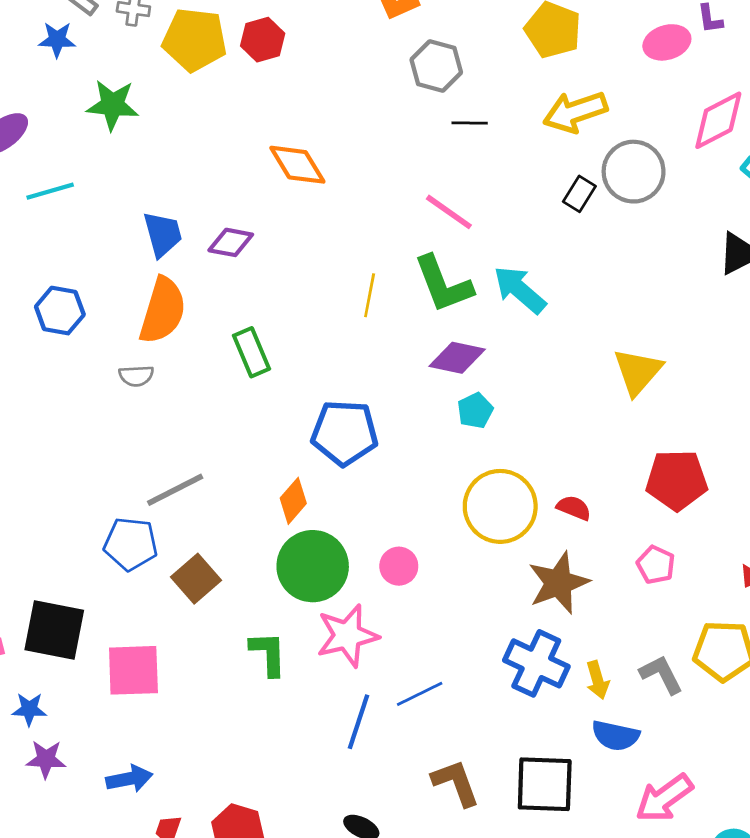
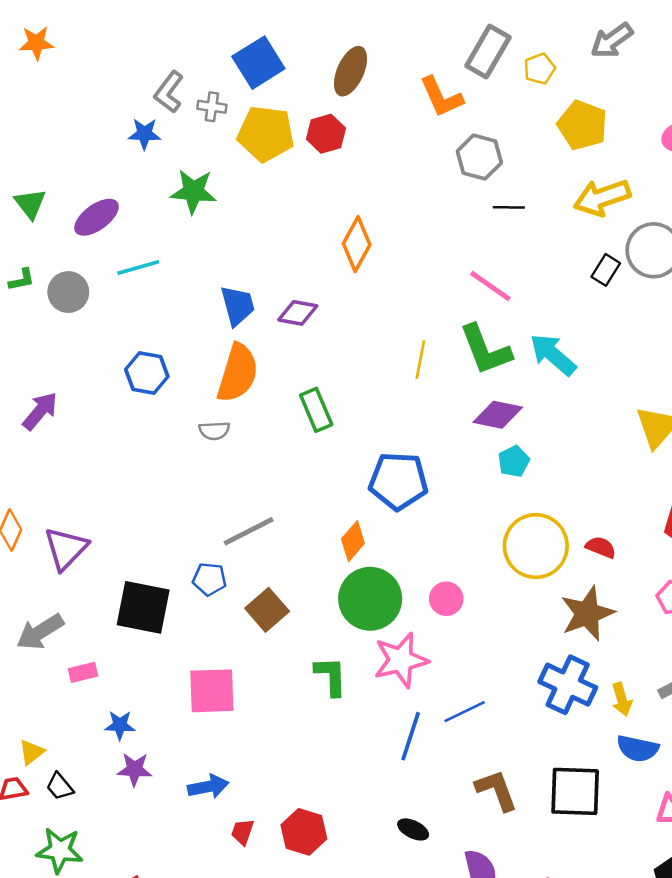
orange diamond: (297, 165) -> (357, 244), turned 60
blue pentagon: (131, 544) -> (209, 579), size x0.7
black square: (54, 630) -> (143, 607), moved

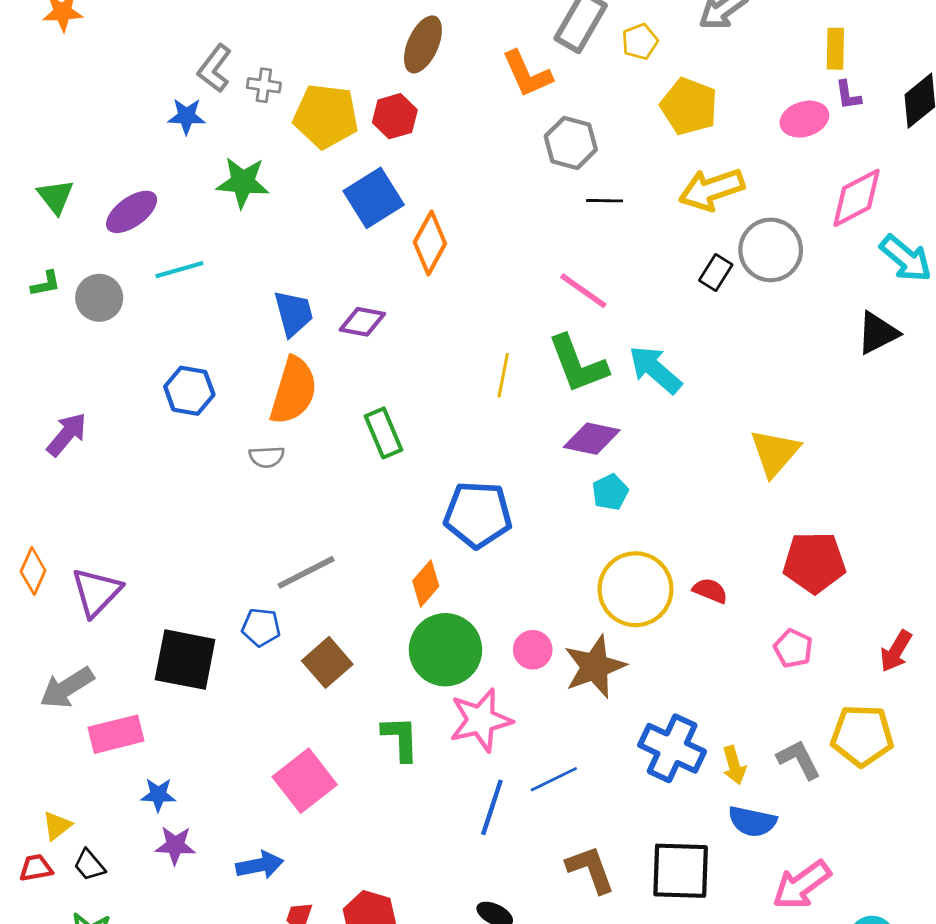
blue square: (258, 63) -> (374, 198), moved
brown star: (587, 614) -> (595, 667), moved
pink rectangle: (83, 672) -> (116, 734), size x1.6
pink square: (212, 691) -> (305, 781), moved, turned -36

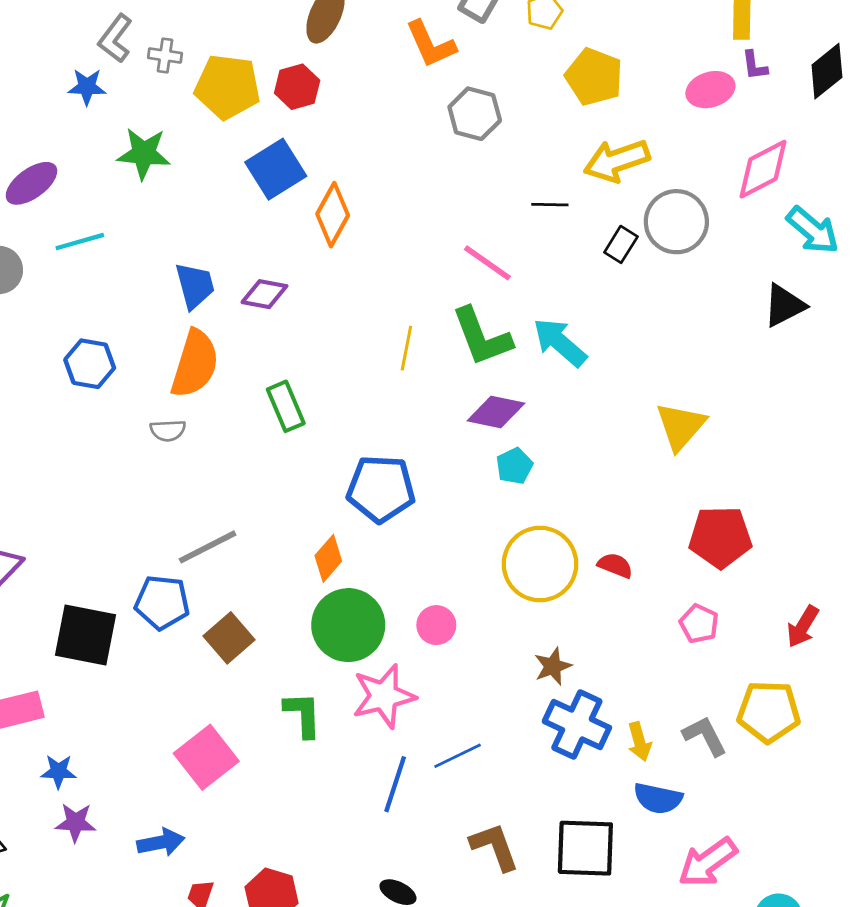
black line: (605, 201) -> (550, 205), moved
blue pentagon: (261, 627) -> (162, 602), size x1.4
brown star: (595, 667) -> (553, 666), moved, size x0.6

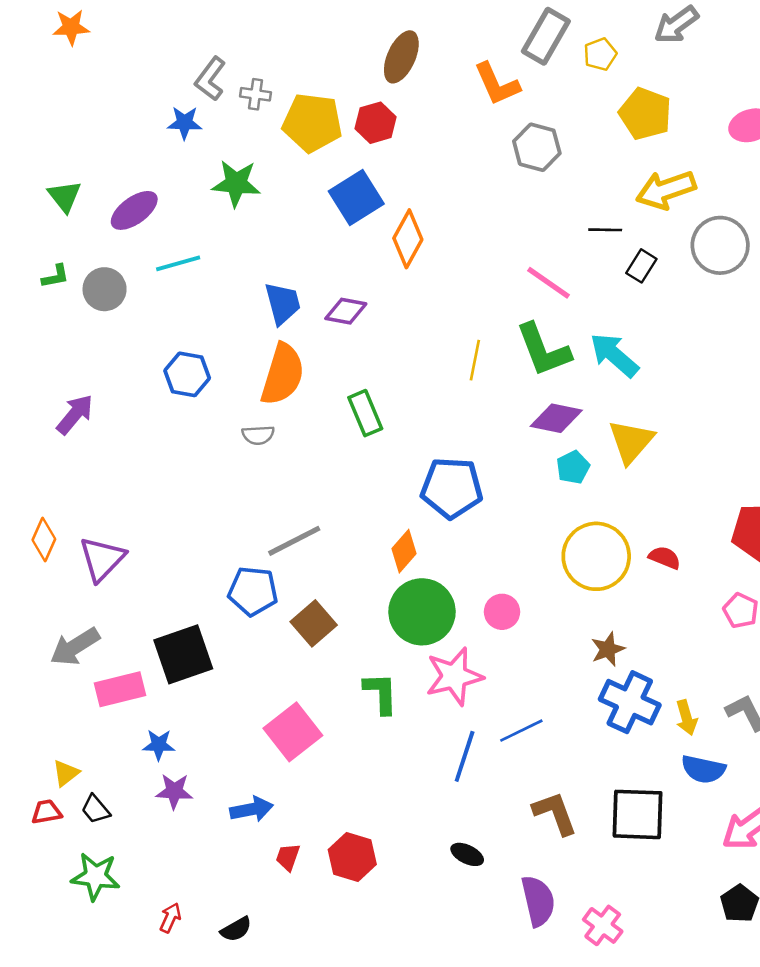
black rectangle: (621, 244) -> (641, 266), moved
yellow triangle: (681, 426) -> (631, 441), moved
black square: (85, 635) -> (183, 654), moved, turned -30

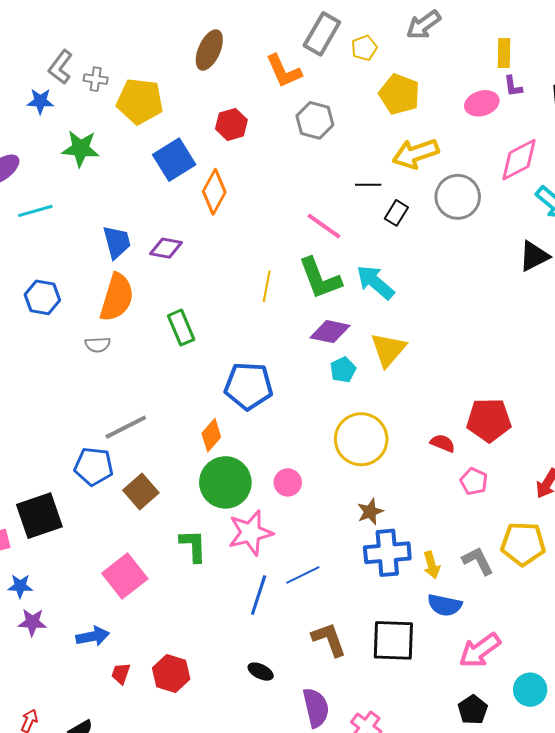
red hexagon: (376, 123) -> (231, 124), moved
red semicircle: (665, 558) -> (443, 443), moved
blue cross: (630, 702) -> (387, 553), turned -30

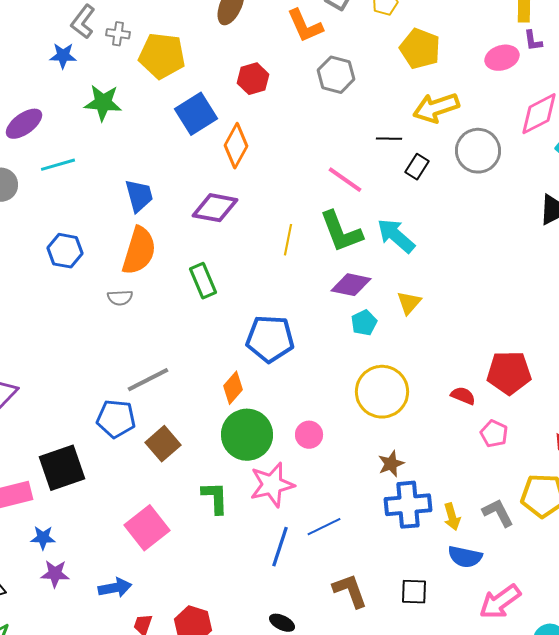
purple diamond: (166, 248) -> (215, 208), moved, size x1.4
yellow triangle: (388, 350) -> (409, 303), size x0.7
black square: (393, 640) -> (414, 592), size x0.6

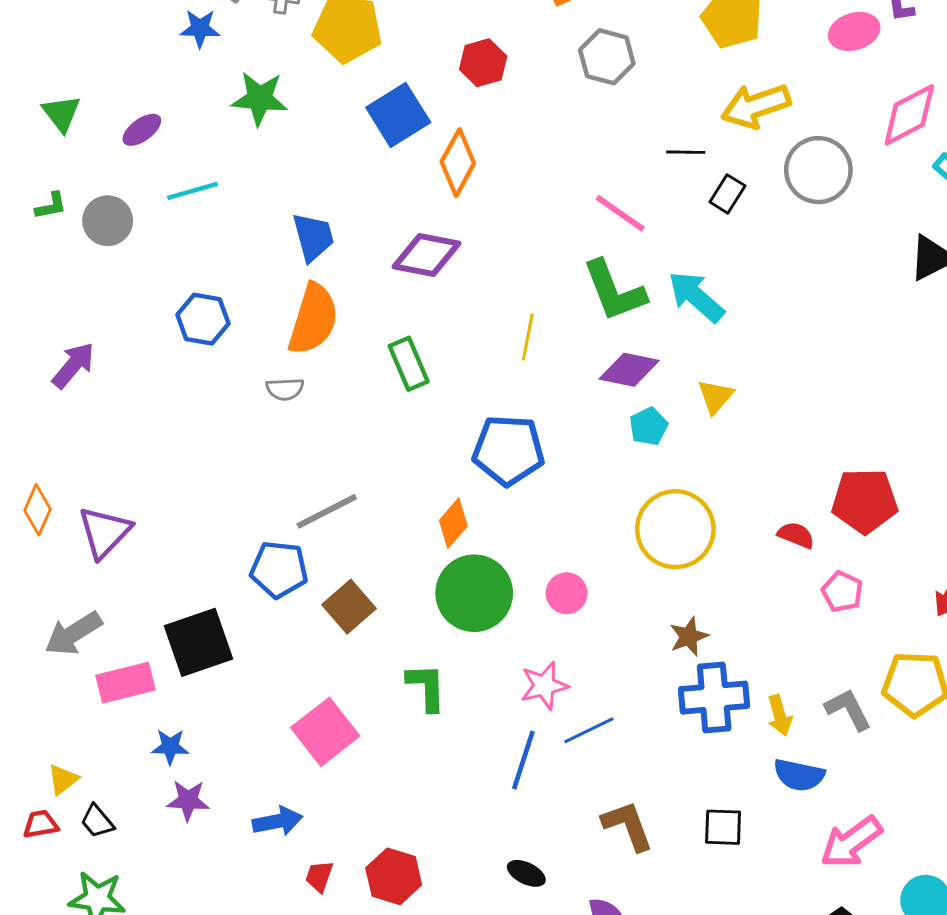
purple ellipse: (24, 124) -> (142, 130), size x0.7
yellow line: (288, 240) -> (528, 337), moved
pink star: (272, 485) -> (544, 686), moved, size x0.7

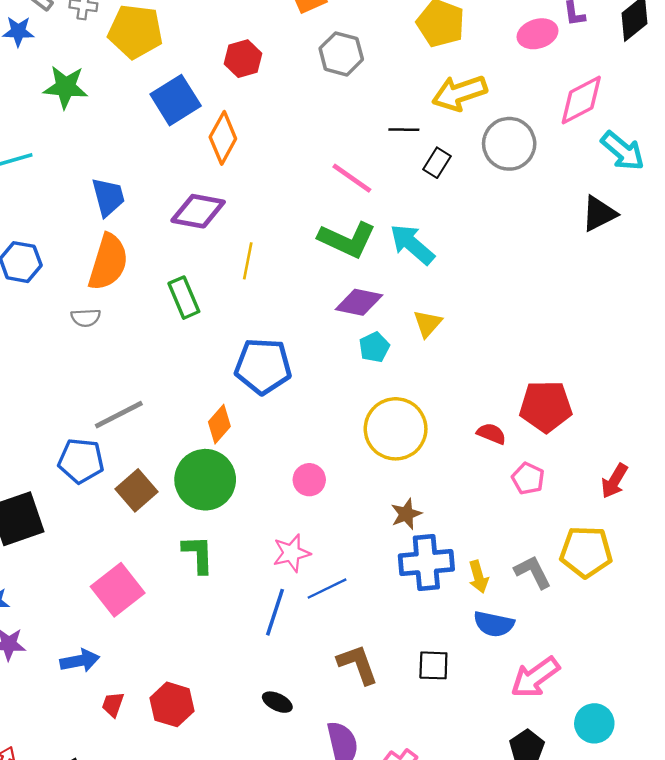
green L-shape: (614, 291) -> (347, 240), turned -44
yellow line: (528, 337) -> (248, 261), moved
green circle: (474, 593) -> (205, 480), moved

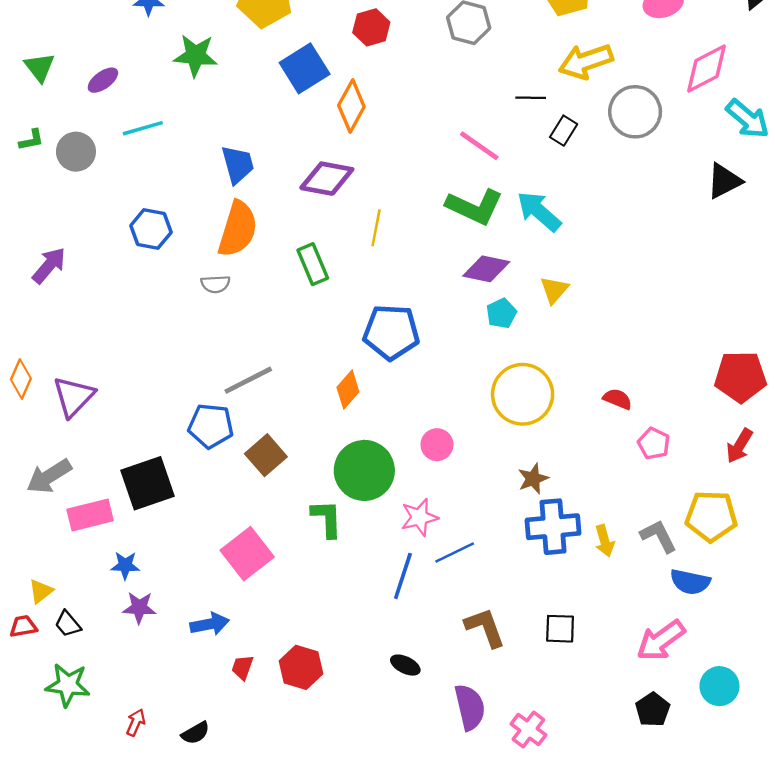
red pentagon: (546, 406) -> (741, 377), moved
green circle: (205, 480) -> (364, 470), moved
blue semicircle: (494, 624) -> (690, 582), moved

